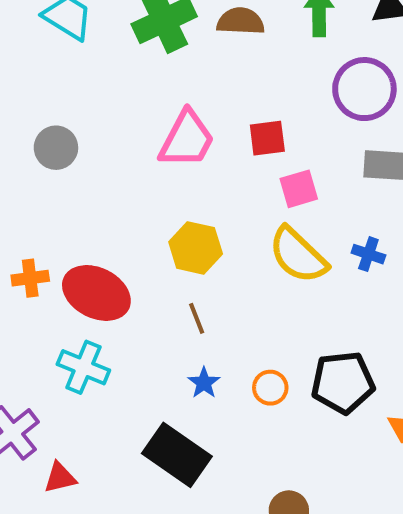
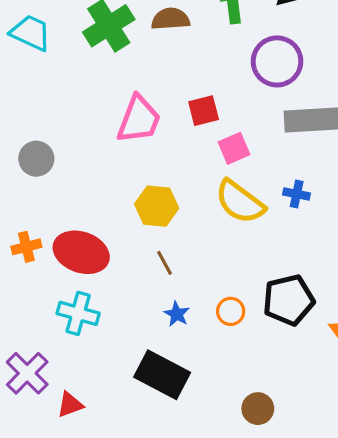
gray circle: (56, 148) -> (36, 159), moved

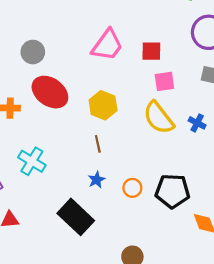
red ellipse: (81, 252) -> (50, 92), moved

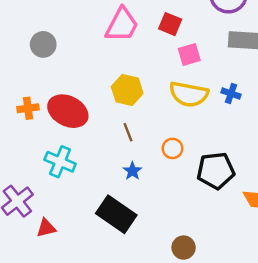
red square: (151, 51) -> (170, 24), turned 30
red ellipse: (50, 92) -> (68, 111), moved
yellow semicircle: (159, 118) -> (189, 94), turned -33
orange circle: (132, 188) -> (172, 148), moved

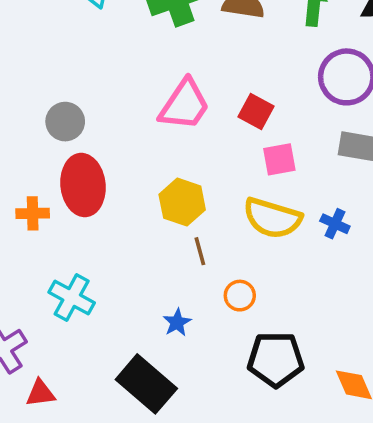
red ellipse: (68, 111) -> (83, 185), moved, turned 51
brown line: (128, 132) -> (200, 251), moved
black pentagon: (216, 171) -> (276, 359), moved

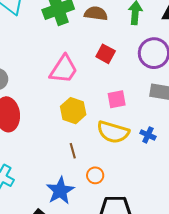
red square: (256, 111) -> (106, 54), moved
yellow hexagon: (182, 202) -> (73, 111), moved
blue star: (177, 323) -> (60, 191), size x1.8

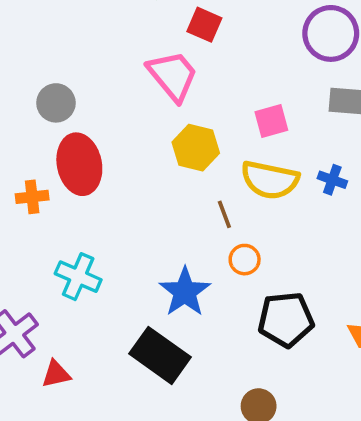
red square: (106, 54) -> (204, 25), moved
pink trapezoid: (64, 69) -> (173, 76), turned -68
brown line: (73, 151) -> (224, 214), moved

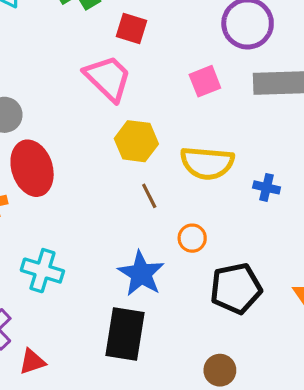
pink square: (271, 121) -> (205, 81), moved
blue cross: (332, 180) -> (267, 187), moved
brown line: (224, 214) -> (149, 196), moved
black rectangle: (160, 355) -> (125, 334), turned 70

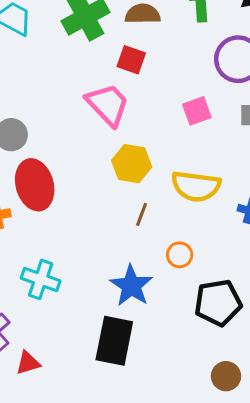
brown line: (149, 196) -> (142, 214), turned 45
brown circle: (220, 370) -> (226, 376), moved

